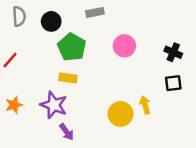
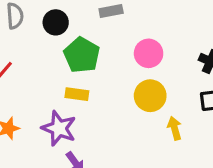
yellow circle: (121, 114) -> (150, 96), moved

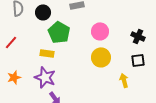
yellow rectangle: (77, 94) -> (47, 53), moved
yellow arrow: (175, 128) -> (124, 80), moved

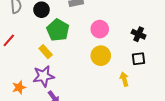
yellow rectangle: (47, 53) -> (46, 52), turned 40
orange star: (14, 77) -> (19, 87), moved
purple star: (45, 77) -> (44, 76), turned -30

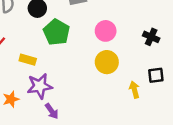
yellow rectangle: (46, 52) -> (28, 60), moved, turned -32
black square: (139, 59) -> (156, 75), moved

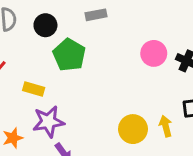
pink circle: (106, 31) -> (154, 53), moved
yellow circle: (107, 62) -> (133, 129), moved

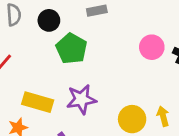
yellow rectangle: (34, 89) -> (38, 102), moved, size x1.5
purple star: (48, 122) -> (81, 99), moved

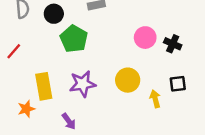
yellow rectangle: (38, 102) -> (44, 86), turned 64
yellow circle: (132, 119) -> (128, 80), moved

